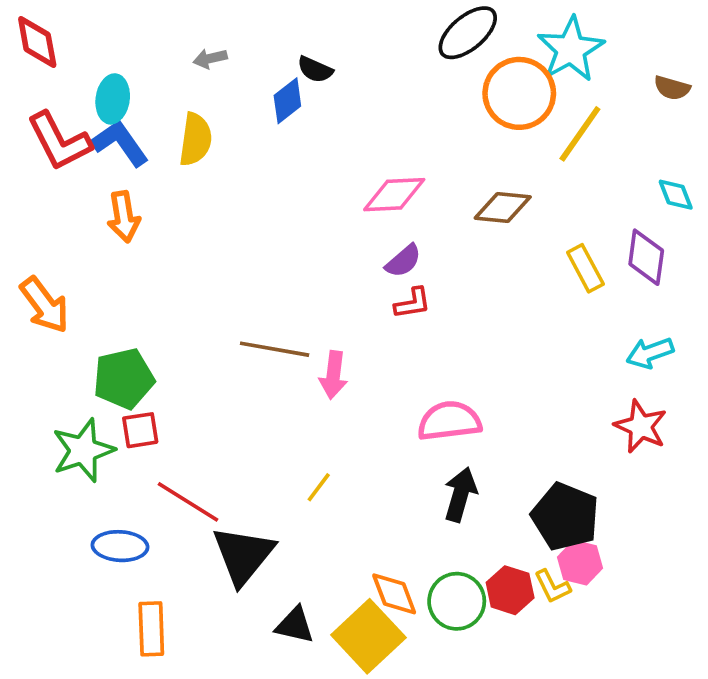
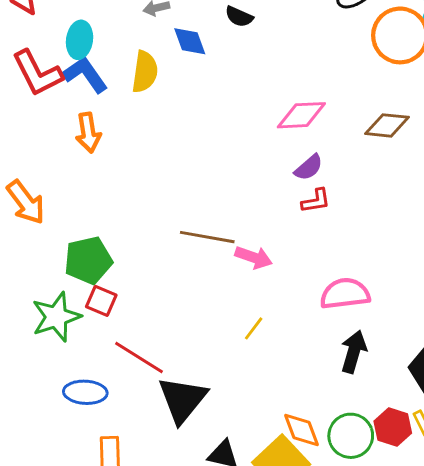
blue diamond: (287, 101) -> (190, 41), moved, turned -72
pink arrow: (333, 375) -> (254, 257), turned -78
red square: (140, 430) -> (101, 301), turned 32
yellow line: (319, 487) -> (254, 328), moved

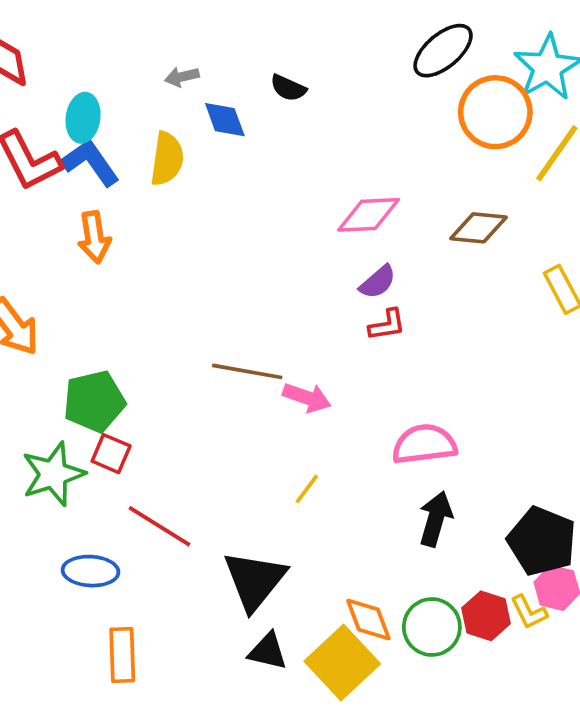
black triangle: (182, 400) -> (255, 580), moved

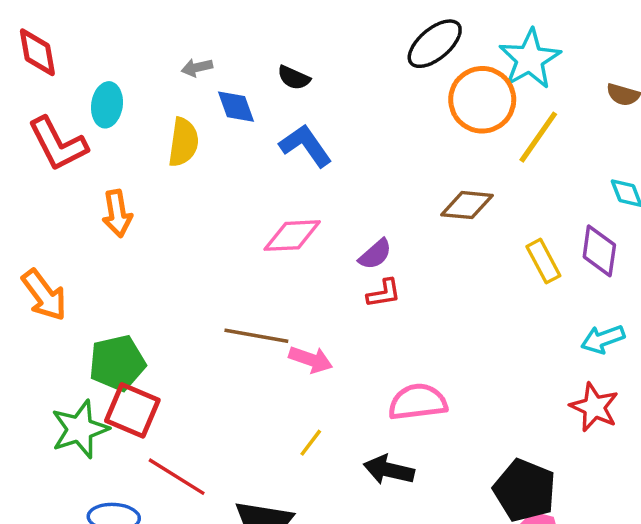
blue L-shape: (91, 163) -> (306, 146), moved
pink diamond: (368, 215) -> (292, 236), moved
red square: (111, 454) -> (132, 410), size x1.5
black arrow: (436, 519) -> (389, 470), moved, turned -93

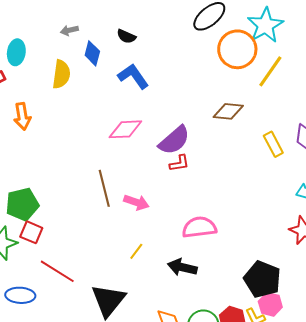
blue diamond: (236, 107) -> (92, 53), turned 35
purple semicircle: (375, 254) -> (174, 140), size x1.6
brown line: (256, 336) -> (104, 188), turned 66
red square: (132, 410) -> (31, 232), size x0.7

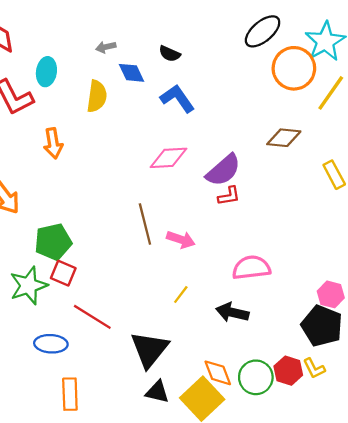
blue diamond: (92, 53) -> (132, 73), turned -40
pink hexagon: (270, 304) -> (331, 294), moved

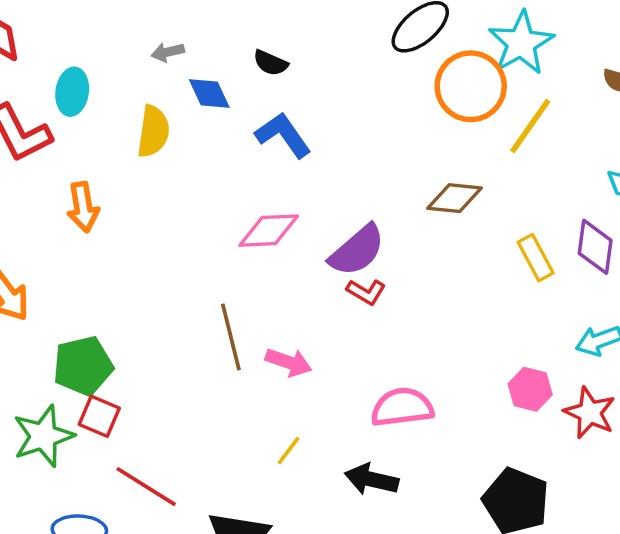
red L-shape: (229, 196) -> (366, 292), turned 40
pink hexagon: (331, 294) -> (530, 389), moved

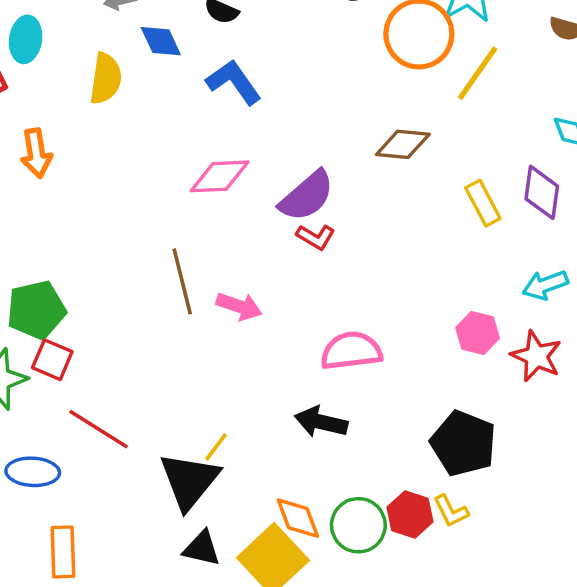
yellow line: (289, 451) -> (216, 447), moved

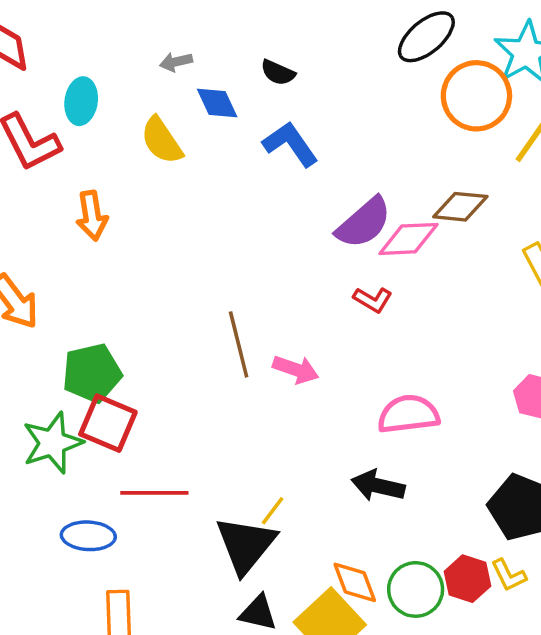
yellow semicircle: (106, 79) -> (162, 141), turned 138
pink diamond: (220, 176) -> (408, 239), moved
purple semicircle: (307, 196) -> (364, 223), moved
red square: (52, 360) -> (108, 423), size x1.4
red line: (99, 429) -> (154, 493), turned -32

